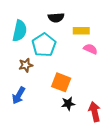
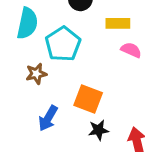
blue arrow: (19, 95) -> (48, 118), moved

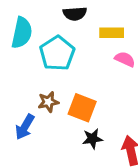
brown star: (36, 74) -> (48, 102), moved
blue arrow: (48, 118) -> (25, 127), moved

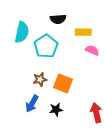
blue arrow: (25, 127) -> (32, 104), moved
black star: (92, 139) -> (56, 110), moved

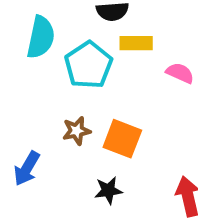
yellow rectangle: (83, 32) -> (136, 43), moved
blue arrow: (32, 104) -> (27, 169), moved

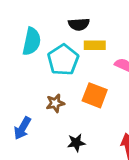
orange square: (122, 139) -> (95, 95), moved

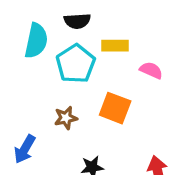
black semicircle: (79, 24) -> (77, 21), moved

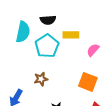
pink semicircle: (151, 70) -> (93, 50), turned -72
orange square: (115, 108) -> (88, 82), moved

